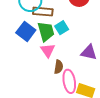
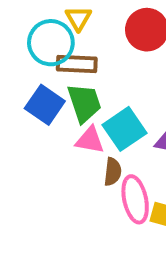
cyan square: (62, 28) -> (125, 129), moved, size x1.5
pink triangle: (48, 50) -> (90, 140), turned -42

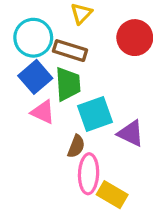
cyan circle: (51, 43) -> (33, 38), moved
pink triangle: (90, 140) -> (43, 112), moved

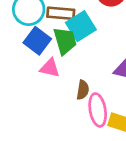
cyan square: (95, 114) -> (81, 26), moved

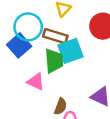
blue square: (37, 41) -> (19, 45), moved

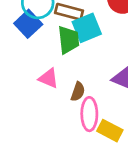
pink triangle: (36, 82) -> (48, 78), moved

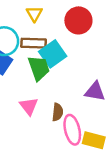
pink triangle: (48, 78) -> (29, 106), turned 42

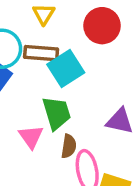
green trapezoid: (39, 68) -> (57, 113), moved

